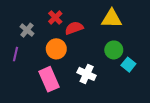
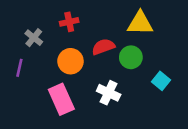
red cross: (55, 18) -> (69, 22), turned 32
red semicircle: (74, 28) -> (103, 47), moved
green circle: (114, 50) -> (131, 57), moved

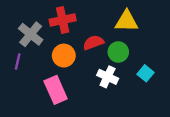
red cross: (69, 22) -> (63, 20), size x1.5
gray cross: (34, 38) -> (31, 34), size x1.5
white cross: (109, 93) -> (108, 77), moved

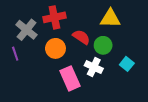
red semicircle: (93, 43) -> (81, 37), turned 54
purple line: (18, 61) -> (15, 54), turned -32
pink rectangle: (56, 90) -> (70, 78), moved

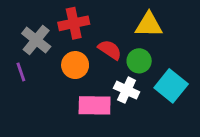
cyan square: (127, 64) -> (171, 86), size x1.6
pink rectangle: (70, 78) -> (95, 105), turned -65

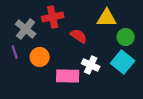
green circle: (139, 61) -> (126, 37), moved
orange circle: (75, 65) -> (40, 57), moved

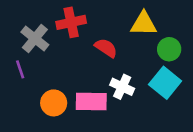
orange circle: (40, 57) -> (54, 103), moved

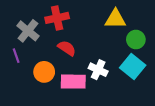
red semicircle: (106, 48) -> (67, 48), moved
orange circle: (54, 103) -> (44, 72), moved

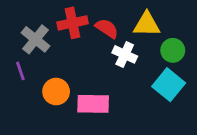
red semicircle: (67, 48) -> (107, 28), moved
white cross: (98, 70) -> (125, 54), moved

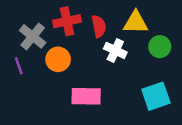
red semicircle: (107, 28) -> (99, 26), turned 45
cyan square: (169, 85) -> (156, 96), moved, turned 32
orange circle: (56, 92) -> (58, 59), moved

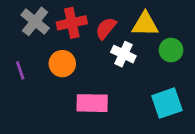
red semicircle: (99, 26) -> (106, 28), turned -130
gray cross: (33, 36) -> (35, 21), moved

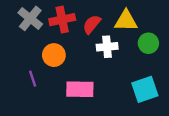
white cross: (123, 54) -> (107, 47), turned -30
purple line: (20, 70) -> (33, 79), moved

